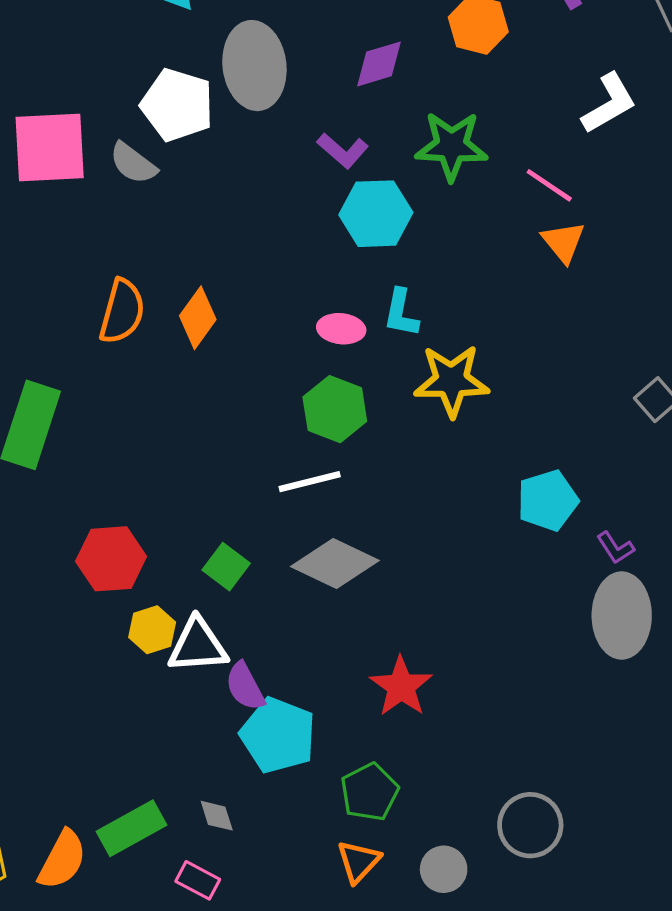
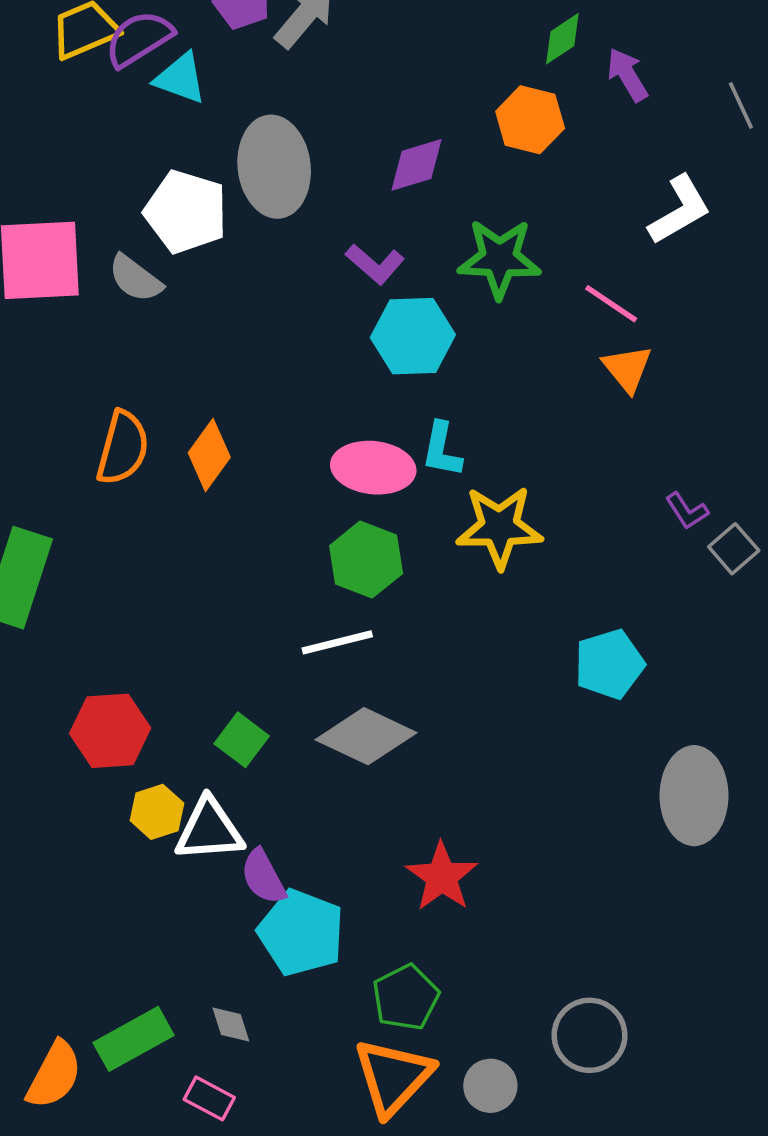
pink ellipse: (341, 329) -> (373, 468), size x1.5
purple L-shape: (615, 548) -> (687, 511), moved
orange triangle: (359, 861) -> (393, 1077), size x1.6

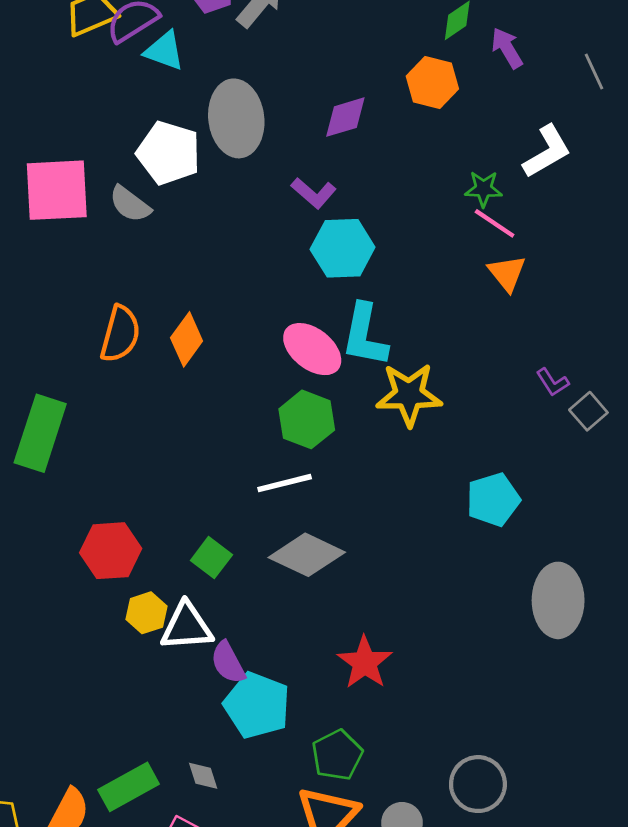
green star: (499, 259) -> (483, 189), moved, size x0.6
cyan L-shape: (442, 450) -> (365, 335), size x1.5
pink ellipse: (373, 468) -> (312, 349), turned 32

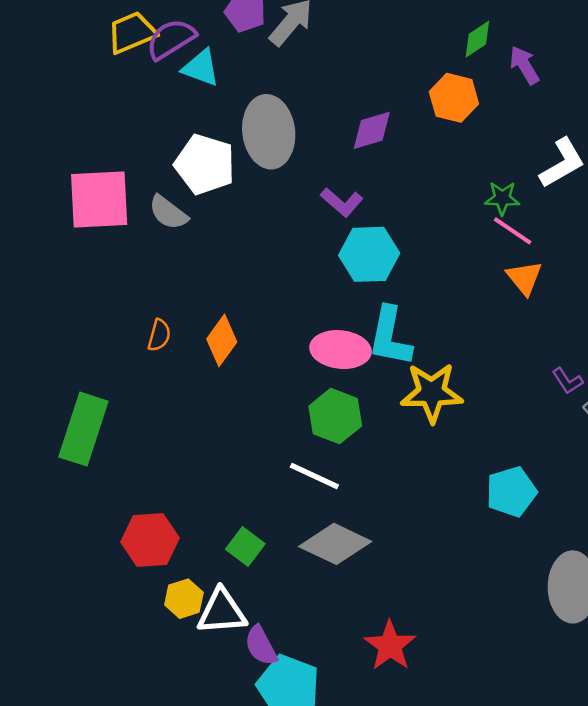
orange semicircle: (120, 334) -> (159, 335), size x0.6
pink ellipse: (312, 349) -> (340, 350), turned -32
white line: (285, 483) -> (314, 476), turned 39

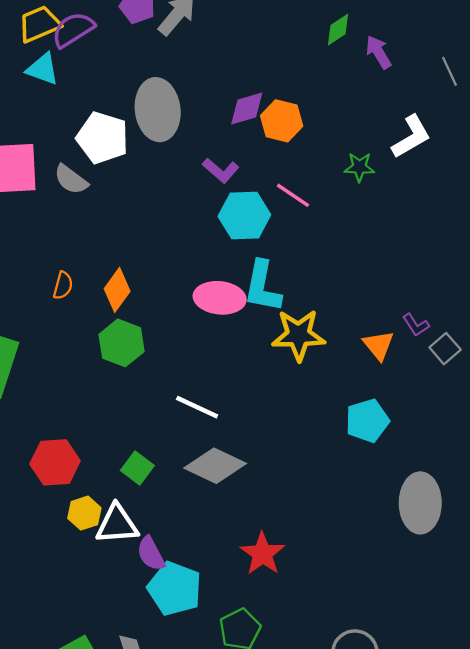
cyan triangle: (201, 68) -> (43, 69), moved
orange hexagon: (454, 98) -> (282, 121), moved
pink line: (513, 231) -> (293, 195), moved
orange triangle: (524, 278) -> (379, 345), moved
green hexagon: (335, 416) -> (122, 343), moved

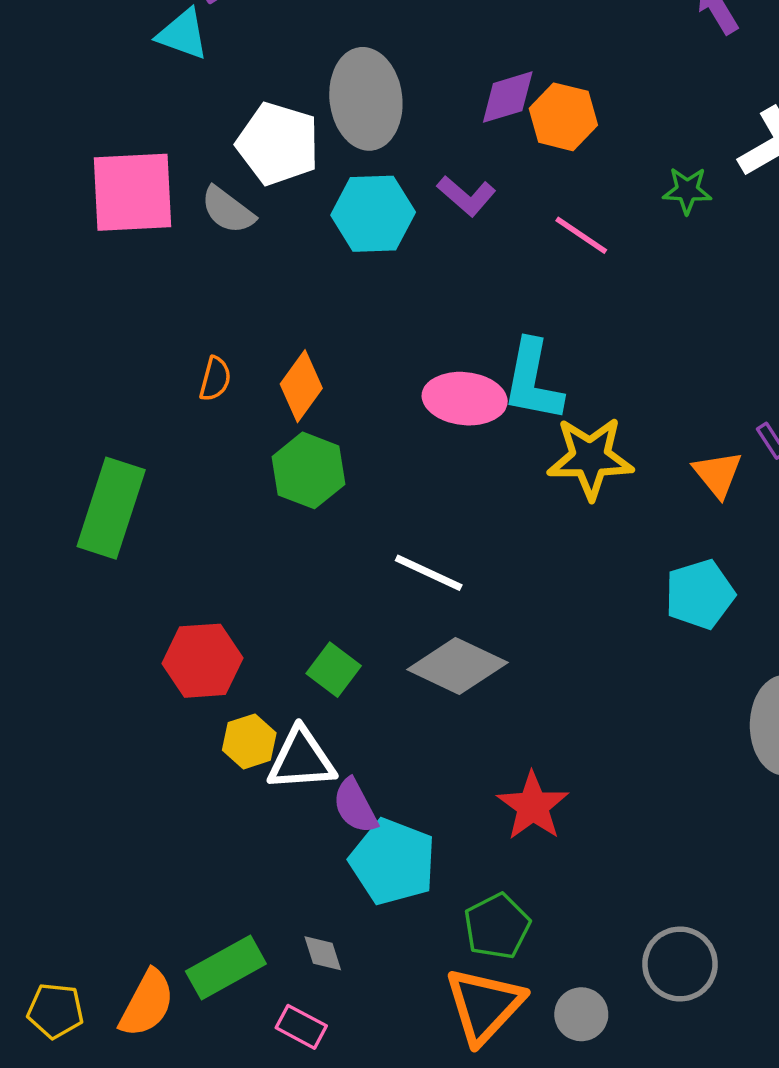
cyan hexagon: (244, 216) -> (373, 214), moved

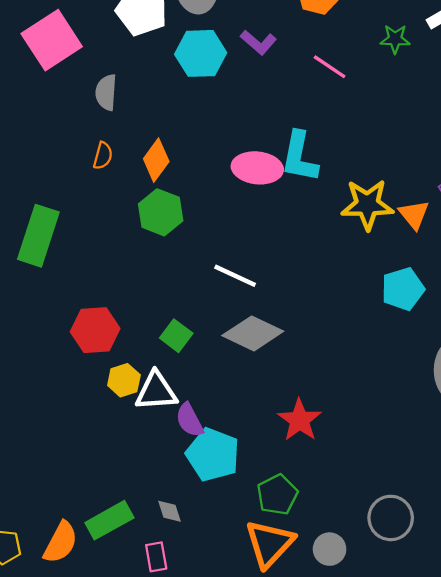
pink square: (133, 192) -> (52, 40), turned -30
gray semicircle: (228, 210) -> (106, 92), moved, turned 57
yellow star: (590, 458) -> (367, 205), moved
pink rectangle: (301, 1027) -> (156, 557), turned 52

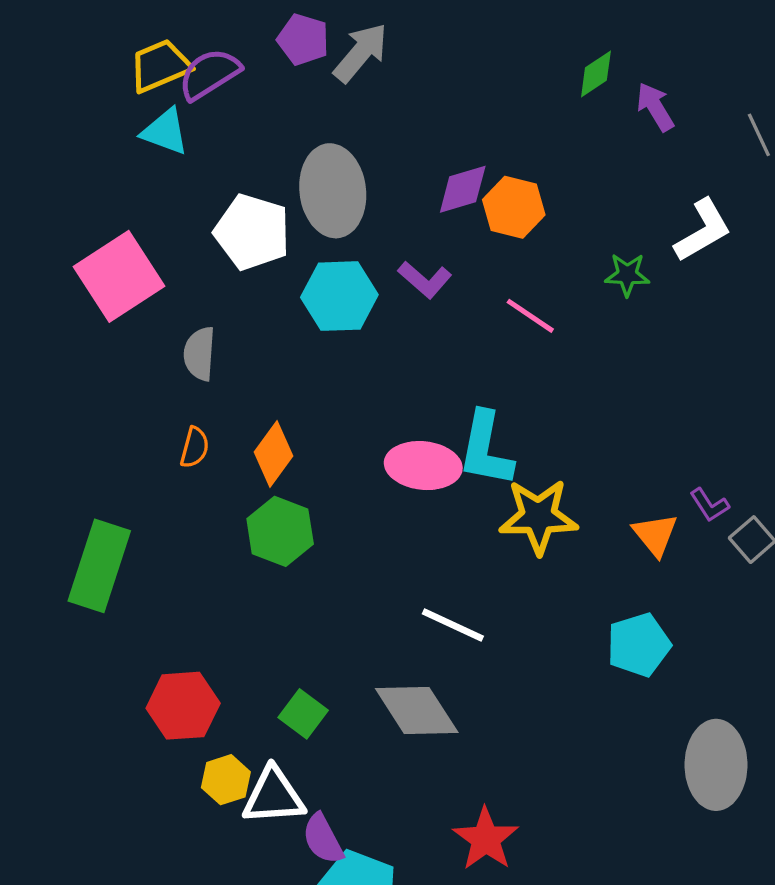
yellow star: (367, 205) -> (538, 517), moved
white line: (235, 276) -> (453, 625), moved
gray diamond: (253, 333) -> (417, 711), turned 32

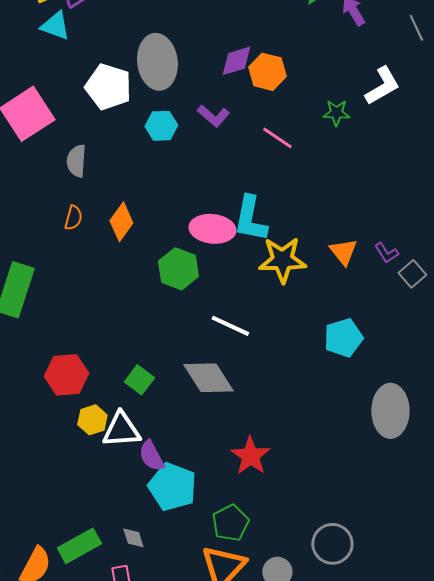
cyan hexagon: (339, 296) -> (161, 126), size x0.7
green hexagon: (280, 531) -> (178, 269), moved
orange triangle: (655, 535) -> (343, 252), moved

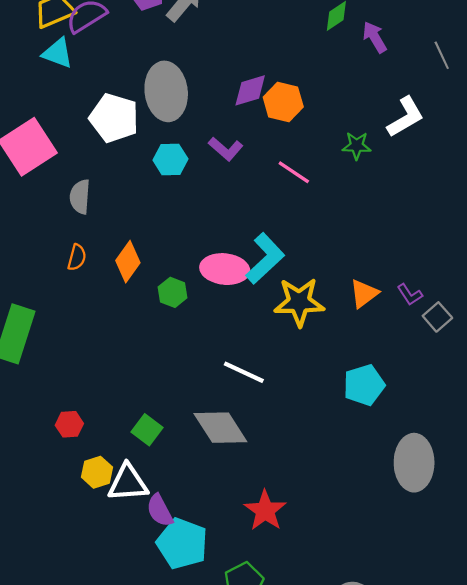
cyan L-shape: (250, 219) -> (265, 258), turned -144
orange triangle: (343, 252) -> (364, 294), turned 32
green hexagon: (178, 269) -> (173, 292), moved, size x0.7
red hexagon: (66, 375) -> (69, 424), size x0.6

